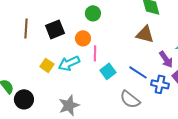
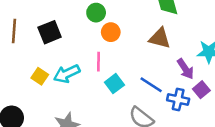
orange circle: (83, 38) -> (111, 32), moved

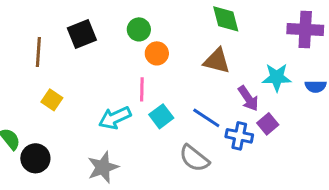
black square: (50, 32) -> (82, 34), moved
cyan arrow: (67, 74) -> (115, 118), moved
yellow square: (40, 76) -> (52, 100), moved

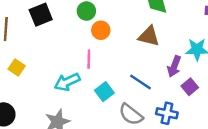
purple arrow: (248, 98) -> (174, 66), turned 55
cyan square: (161, 116) -> (104, 92), moved
blue cross: (239, 136) -> (167, 113), moved

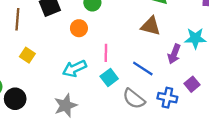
orange circle: (101, 30) -> (79, 28), moved
pink line: (89, 59) -> (106, 53), moved
purple square: (190, 87) -> (192, 84), moved

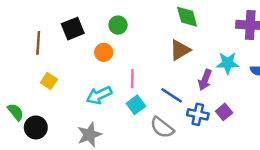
brown triangle: (151, 26) -> (180, 50), turned -45
blue cross: (167, 98) -> (198, 114), moved

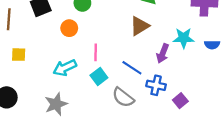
yellow square: (49, 81) -> (19, 55), turned -32
purple square: (224, 112) -> (180, 101), moved

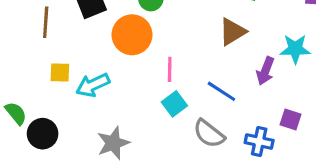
orange circle: (69, 28) -> (132, 35), size x1.6
cyan arrow: (65, 68) -> (93, 85), moved
blue cross: (156, 85) -> (259, 141), moved
purple square: (180, 101) -> (290, 120), moved, turned -32

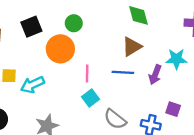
blue line: (221, 91) -> (123, 72), moved, turned -30

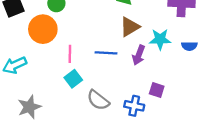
brown triangle: (132, 47) -> (130, 27), moved

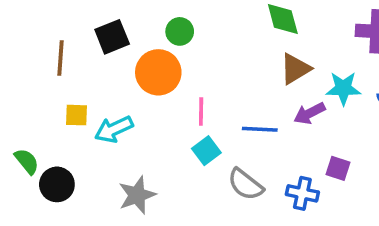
blue line: (106, 53) -> (260, 129), moved
purple arrow: (139, 55) -> (310, 113), turned 42

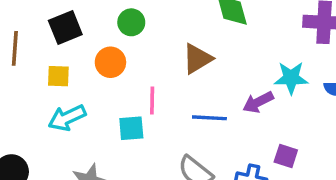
brown triangle: (295, 69) -> (197, 59), moved
orange circle: (158, 72) -> (110, 62), size x0.7
yellow square: (76, 115) -> (58, 76), moved
cyan square: (206, 151) -> (131, 128), moved, turned 32

